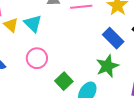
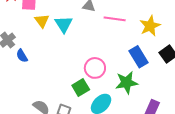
pink circle: (37, 58) -> (95, 68), moved

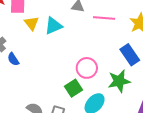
cyan triangle: (64, 24) -> (53, 26), turned 42

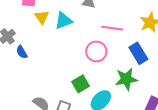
pink line: (104, 18) -> (112, 28), moved
pink circle: (87, 68) -> (96, 51), moved

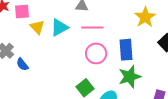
pink line: (112, 28) -> (92, 28), moved
blue rectangle: (138, 53) -> (126, 50), moved, turned 35

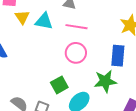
cyan triangle: (59, 27) -> (44, 21), turned 30
blue rectangle: (126, 50) -> (118, 56), moved

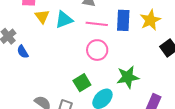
cyan triangle: (44, 21) -> (64, 20), turned -30
blue rectangle: (118, 56) -> (123, 20), moved

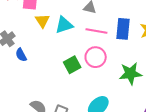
green star: (128, 77) -> (130, 74), moved
green square: (82, 83) -> (72, 65), moved

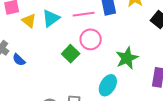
green star: (130, 74) -> (127, 58), moved

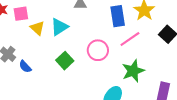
pink line: (84, 14) -> (130, 39), moved, turned -30
green square: (71, 54) -> (65, 61), moved

